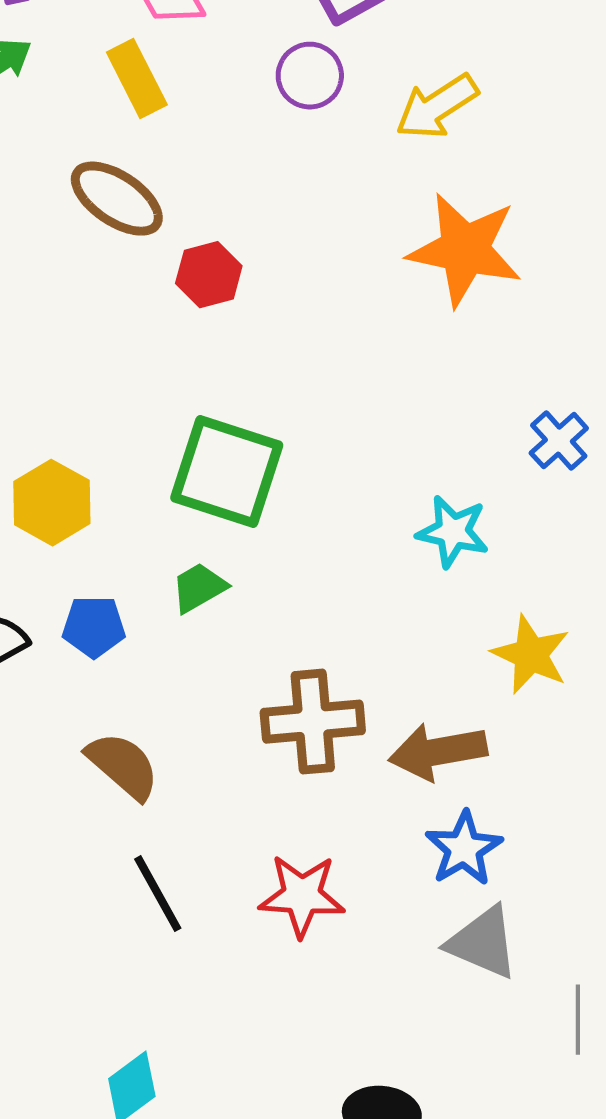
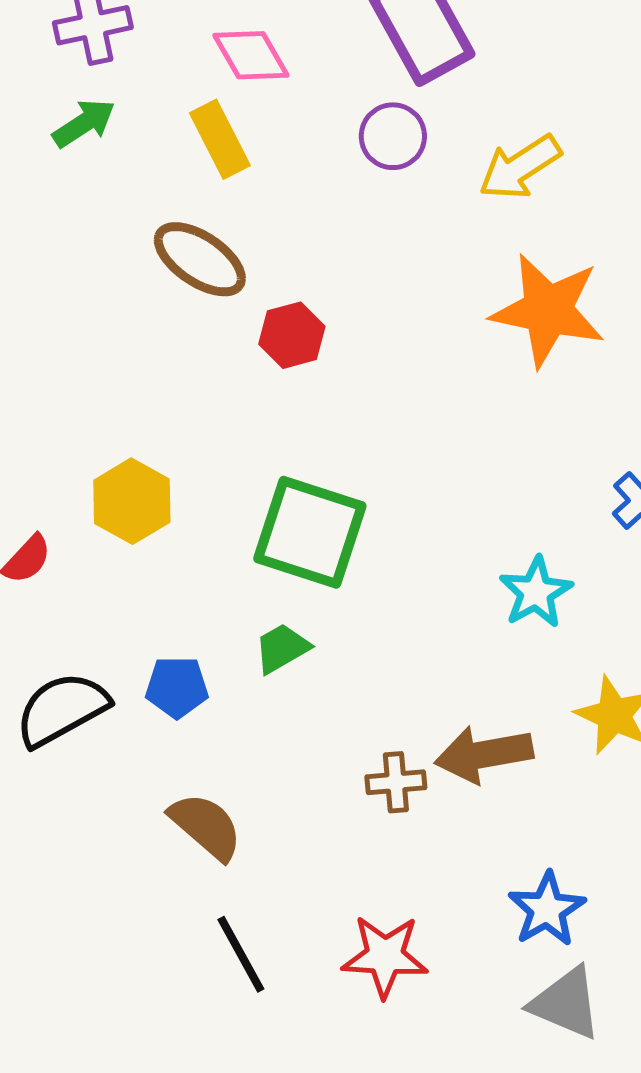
yellow hexagon: (52, 503) -> (132, 501), moved
cyan star: (453, 532) -> (536, 592), turned 30
brown cross: (313, 722) -> (396, 782), size x0.6
brown arrow: (438, 752) -> (484, 754), moved

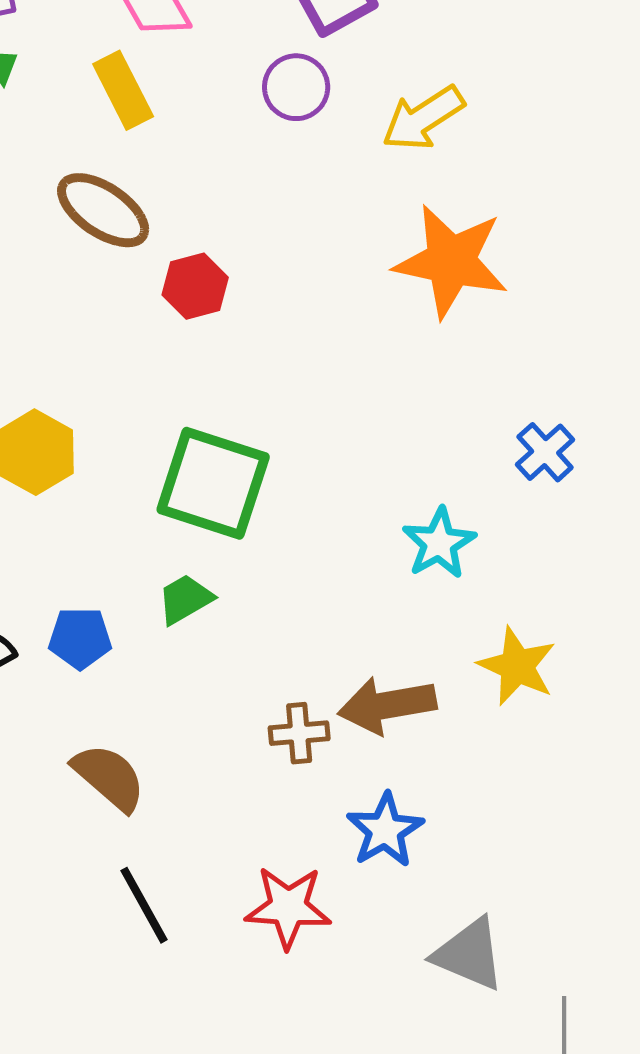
blue star: (547, 909) -> (385, 830), moved

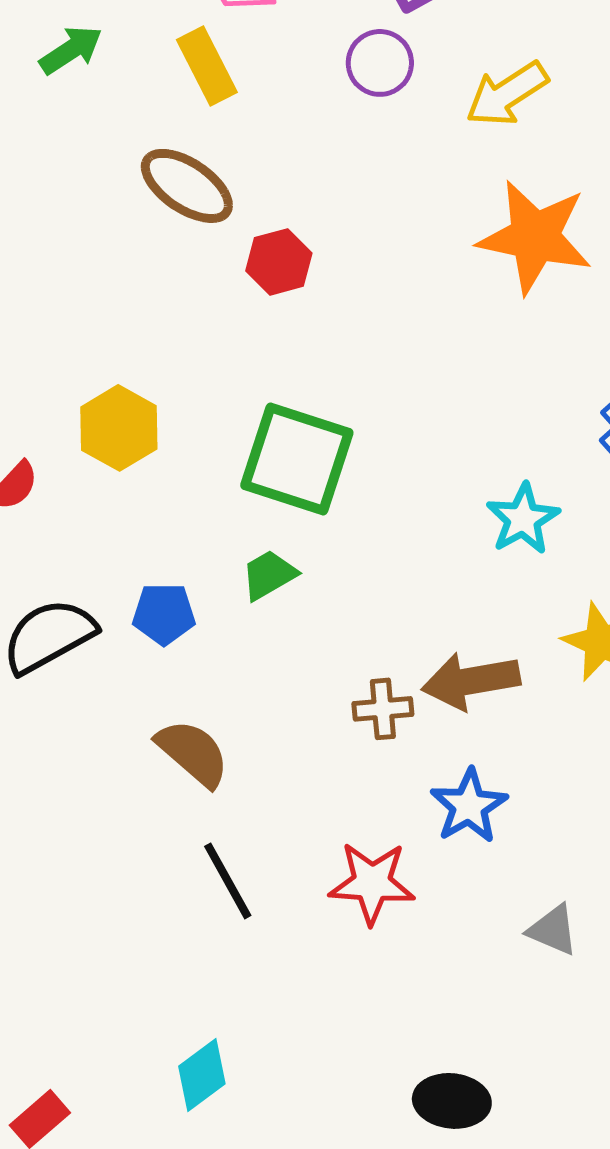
gray triangle: (469, 954) -> (553, 930), size x0.7

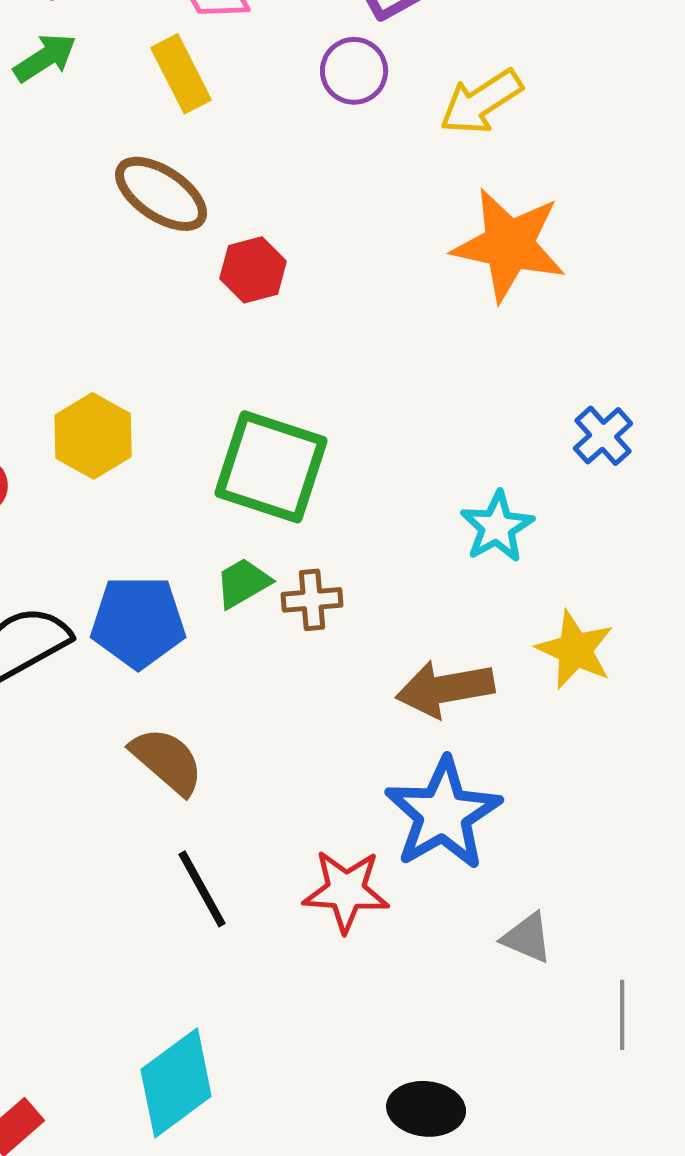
blue pentagon: (164, 614) -> (138, 622), size x1.5
brown cross: (383, 709) -> (312, 600), moved
blue star: (469, 806) -> (443, 814), size x1.5
cyan diamond: (202, 1075) -> (176, 1083), size x1.5

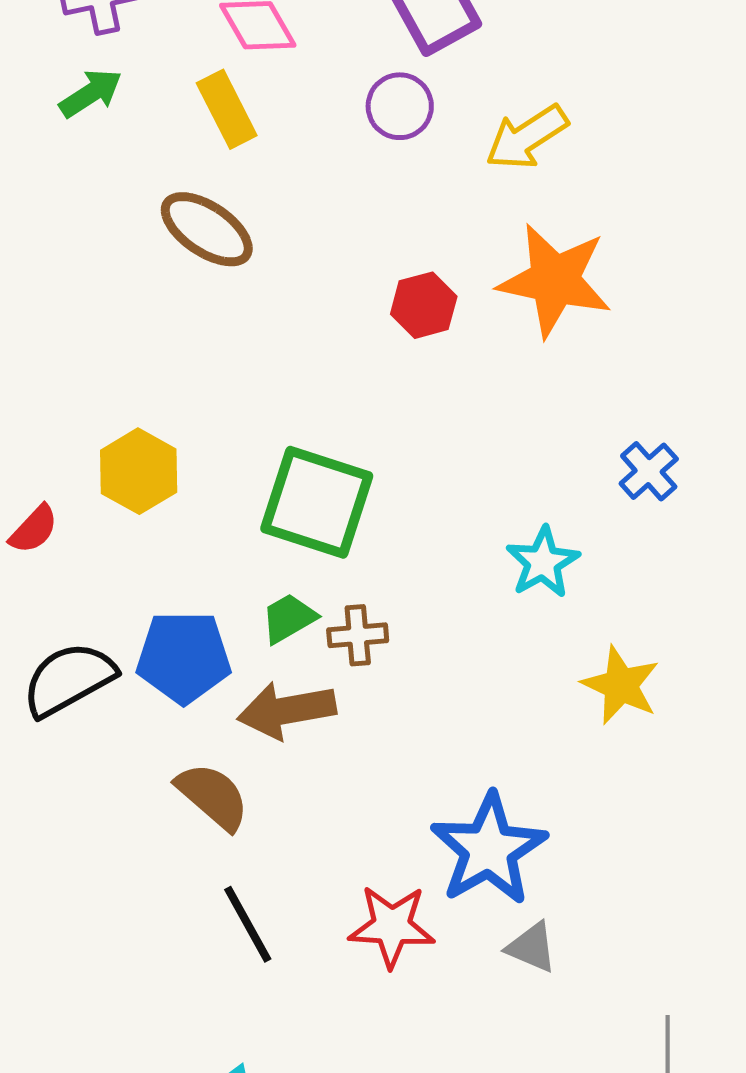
red hexagon: (253, 270) -> (424, 305), moved
brown arrow: (445, 689) -> (287, 710), moved
gray triangle: (527, 938) -> (532, 947), moved

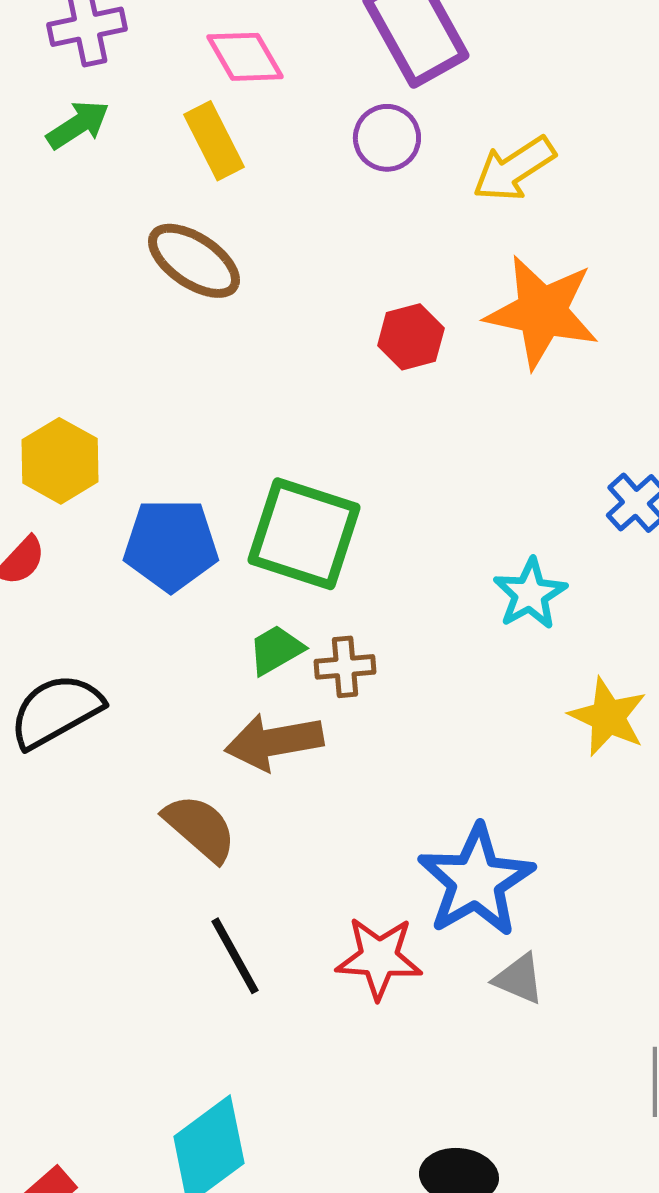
yellow hexagon: (139, 471) -> (60, 461), moved
blue pentagon: (184, 657) -> (171, 545), moved

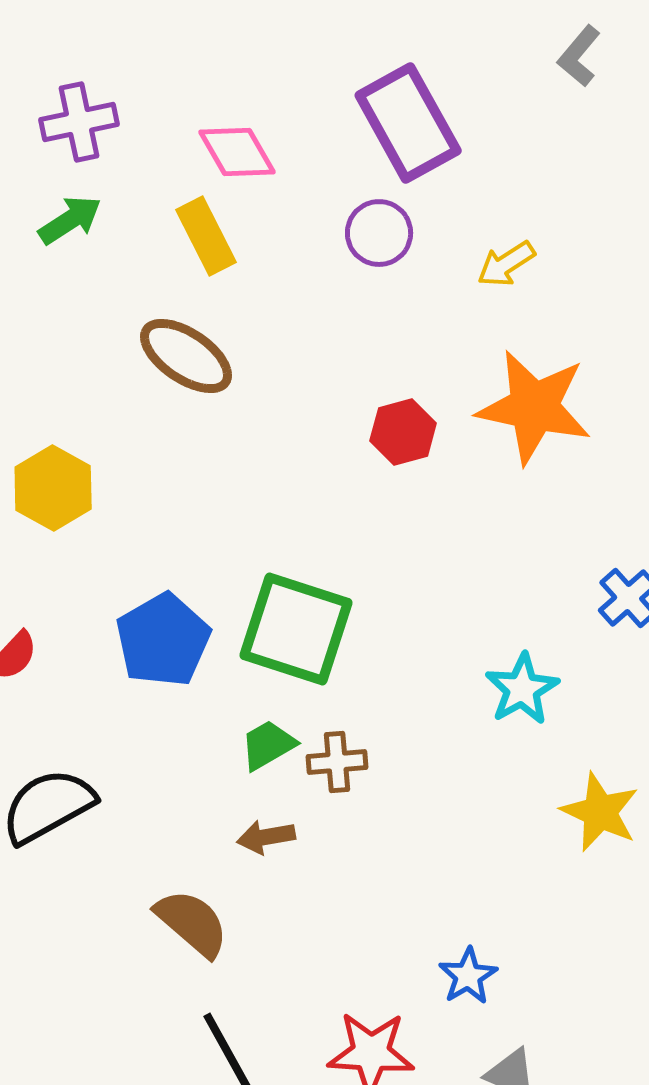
yellow arrow: (514, 169) -> (506, 264), size x0.7
yellow hexagon: (60, 461) -> (53, 488), moved
blue pentagon: (171, 545) -> (163, 640), turned -30
brown arrow: (274, 742) -> (266, 837), size x0.6
blue star: (476, 881) -> (468, 976), size x0.5

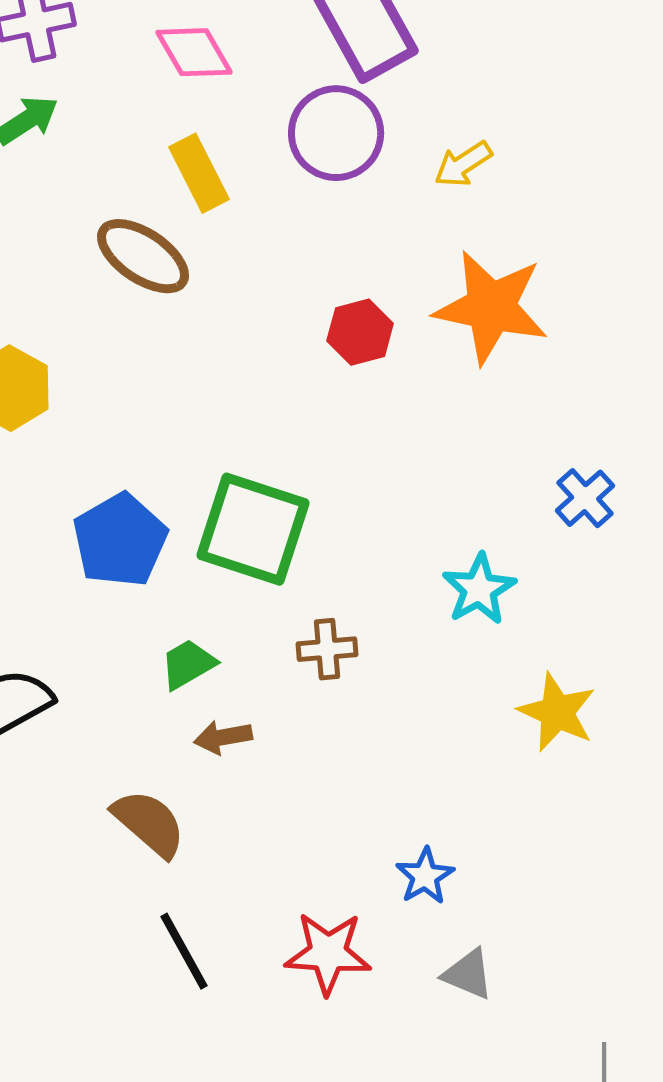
purple circle: (379, 233) -> (336, 133), size x1.4
yellow rectangle: (206, 236) -> (199, 173), moved
green trapezoid: (268, 745) -> (188, 664), moved
brown cross: (337, 762) -> (327, 649), moved

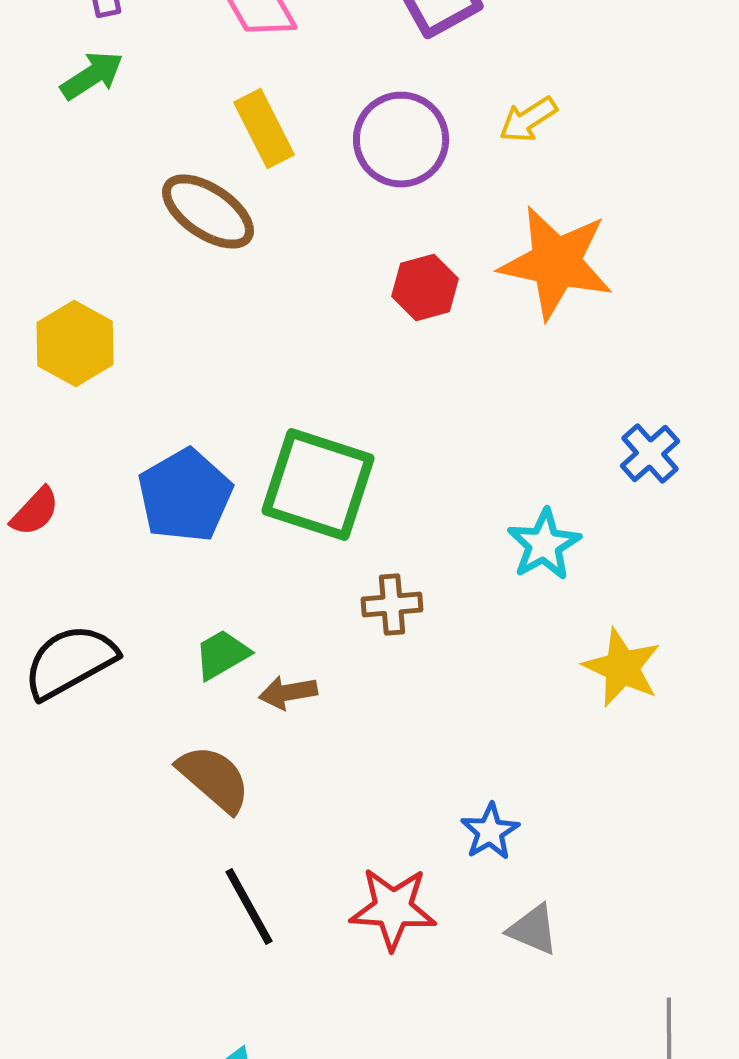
purple circle: (336, 133) -> (401, 140), moved
green trapezoid: (188, 664) -> (222, 654), moved

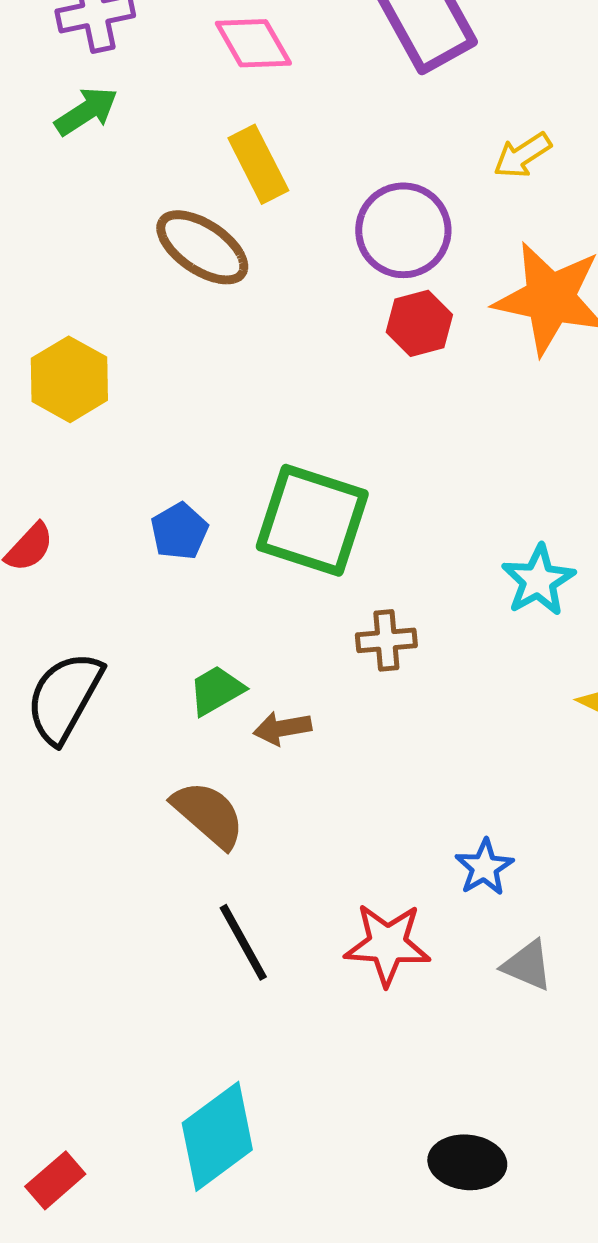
purple circle: (401, 140) -> (403, 230), moved
blue pentagon: (185, 496) -> (179, 531), size x0.6
black semicircle: (70, 662) -> (64, 697), turned -32

